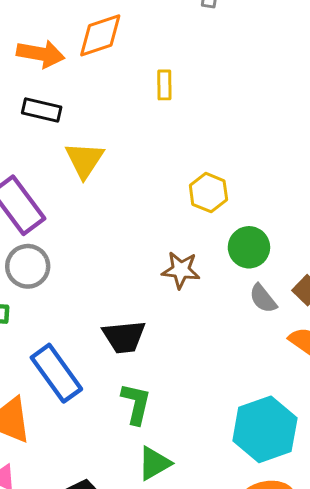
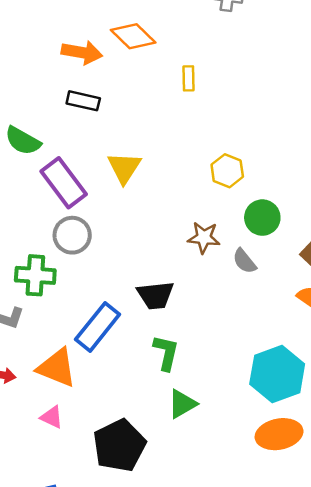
orange diamond: (100, 35) -> (133, 36), turned 63
yellow triangle: (84, 160) -> (124, 168), moved
gray semicircle: (263, 298) -> (244, 261), moved
blue rectangle: (56, 373) -> (98, 327), turned 75

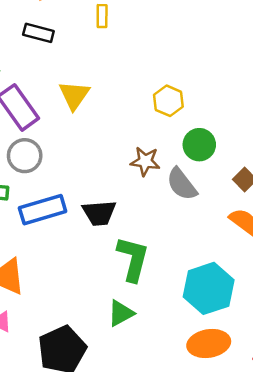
yellow rectangle: (189, 78) -> (102, 16), moved
gray semicircle: (244, 261) -> (182, 184), size x1.4
blue rectangle: (98, 327) -> (43, 210), moved, turned 33
green L-shape: (166, 353) -> (133, 259), moved, size x1.4

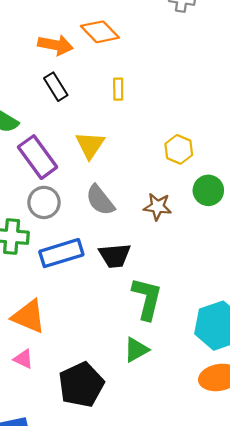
yellow rectangle: (102, 16) -> (118, 89), moved
black rectangle: (38, 33) -> (56, 87), turned 44
gray semicircle: (182, 184) -> (100, 200), moved

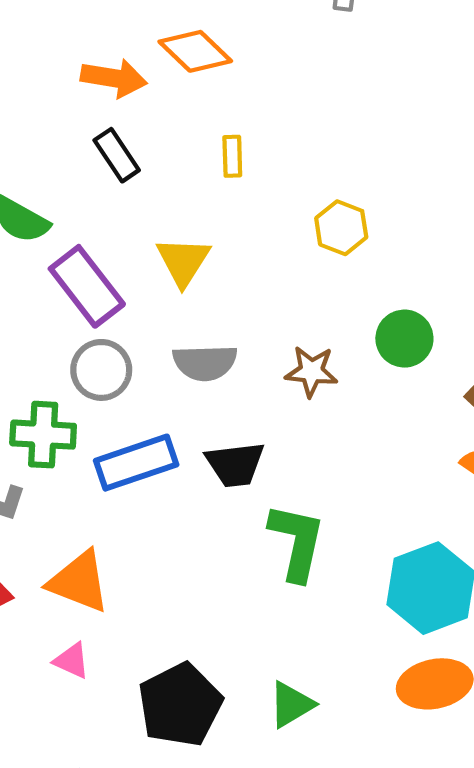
yellow hexagon: (179, 149) -> (341, 228), moved
gray semicircle: (100, 200) -> (205, 363), turned -52
green triangle: (136, 350) -> (291, 705), moved

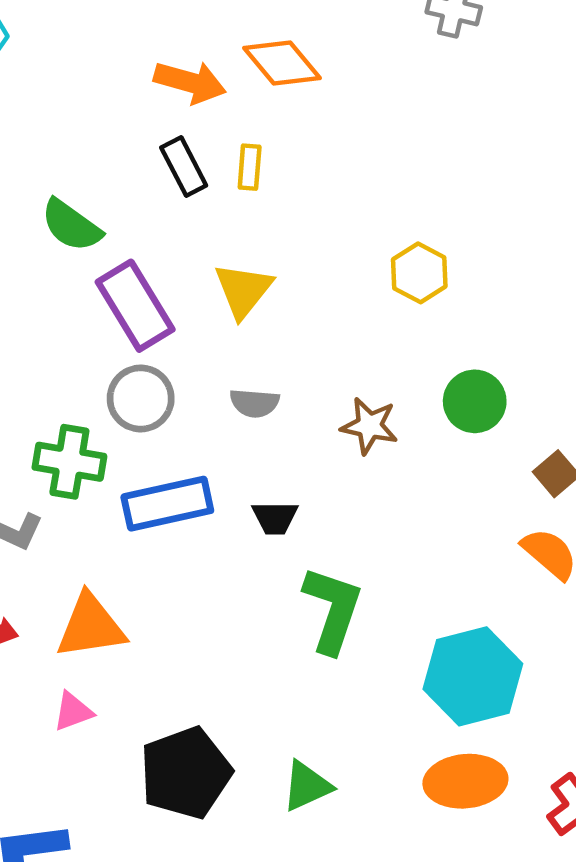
yellow rectangle: (232, 156) -> (250, 167), moved
gray semicircle: (205, 363) -> (254, 403), size x0.7
black trapezoid: (235, 464) -> (275, 518), size x0.7
orange triangle: (79, 582) -> (91, 626), turned -36
pink triangle: (72, 661) -> (73, 711), turned -51

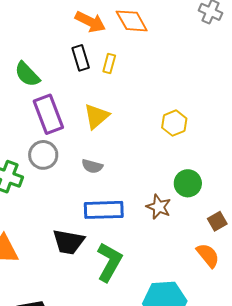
brown star: (369, 426) -> (159, 207), moved
blue rectangle: (167, 504) -> (104, 210), moved
black trapezoid: (275, 518) -> (69, 242), moved, size x1.6

